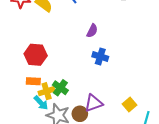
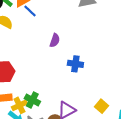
blue cross: (100, 57) -> (75, 64), moved

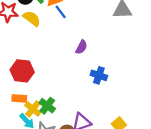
yellow cross: (19, 105) -> (33, 109), turned -35

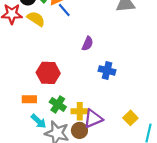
red hexagon: (22, 71) -> (48, 73), moved
yellow cross: (33, 109) -> (80, 111), moved, turned -35

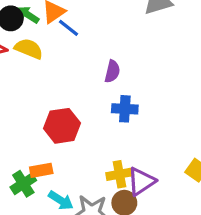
blue cross: (107, 70) -> (125, 109), moved
green cross: (58, 104) -> (23, 184), moved, turned 35

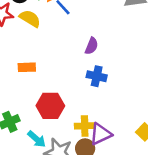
red hexagon: (62, 126) -> (50, 106), moved
orange rectangle: (41, 170) -> (27, 67), moved

